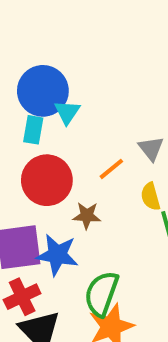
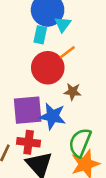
orange line: (111, 169) -> (67, 52), moved
red cross: (22, 297) -> (29, 142), turned 30

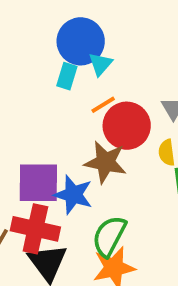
red circle: (48, 68) -> (127, 126), moved
brown star: (73, 92) -> (105, 162), size x1.6
red cross: (29, 142) -> (35, 229), size x1.4

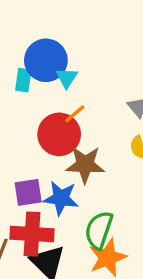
cyan rectangle: (67, 76) -> (23, 80), moved
red circle: (127, 126) -> (59, 134), moved
purple square: (38, 183) -> (28, 192), size x0.7

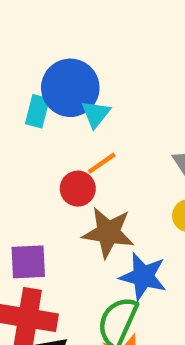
red circle: (59, 134) -> (78, 189), size x0.6
blue star: (61, 198) -> (143, 276), moved

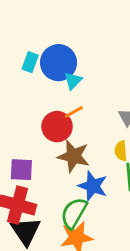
cyan rectangle: (37, 111) -> (30, 62), moved
red circle: (78, 189) -> (57, 127), size x1.4

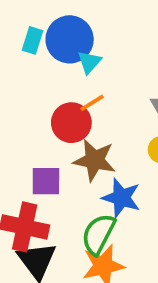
purple square: (21, 170) -> (46, 181), moved

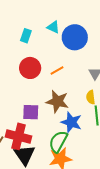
blue circle: (70, 39) -> (75, 37), moved
cyan triangle: (89, 62) -> (53, 27), moved, turned -48
red circle: (71, 123) -> (30, 68), moved

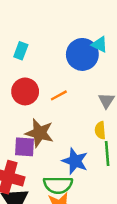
cyan triangle: (53, 27) -> (100, 44), moved
brown star: (57, 101) -> (39, 133), moved
green semicircle: (58, 142) -> (58, 185), turned -120

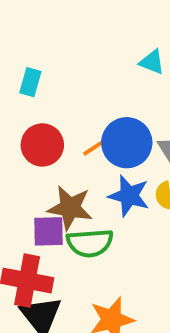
blue circle: (82, 54) -> (127, 143), moved
blue star: (75, 161) -> (129, 196), moved
green semicircle: (58, 185) -> (90, 243), moved

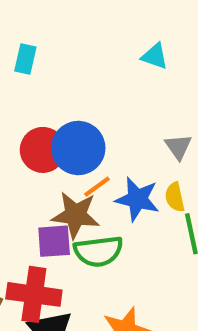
cyan rectangle: (30, 82) -> (25, 59), moved
blue circle: (127, 143) -> (78, 148), moved
orange line: (95, 147) -> (97, 187), moved

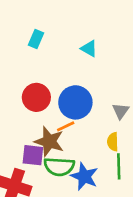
cyan triangle: (155, 56) -> (89, 49), moved
blue circle: (78, 148) -> (75, 102), moved
blue star: (137, 199) -> (84, 176), moved

